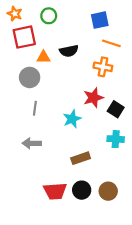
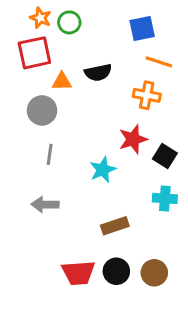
orange star: (15, 14) -> (40, 18), moved

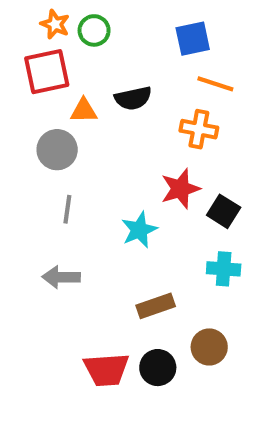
brown circle: (154, 273) -> (209, 347), moved

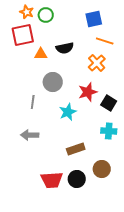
orange cross: (199, 129) -> (97, 63), turned 36
gray circle: (57, 150) -> (53, 82), moved

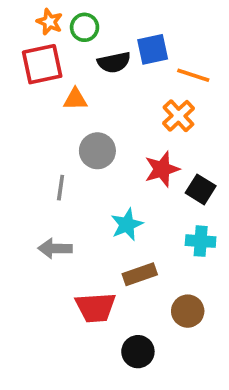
blue square: (94, 19) -> (153, 49), moved
black semicircle: (65, 48) -> (114, 62), moved
cyan star: (68, 112) -> (127, 224), moved
black circle: (77, 179) -> (138, 352), moved
red trapezoid: (52, 180) -> (96, 307), moved

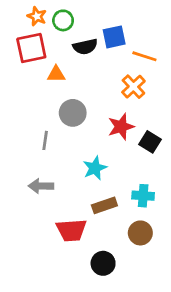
cyan cross: (201, 241) -> (143, 196), moved

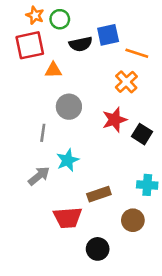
cyan star: (95, 168) -> (68, 160), moved
gray arrow: (41, 186) -> (39, 176), turned 140
cyan cross: (143, 196) -> (147, 185), moved

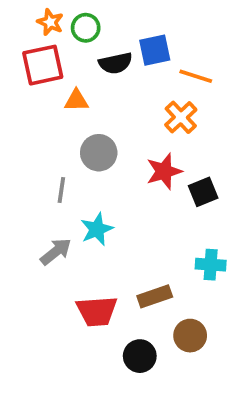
black square: (142, 134) -> (203, 192), turned 36
brown rectangle: (99, 194) -> (155, 296), moved
brown circle: (133, 220) -> (190, 336), moved

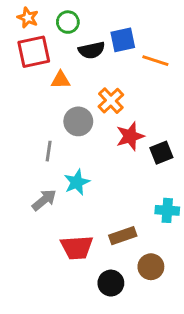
orange star: (50, 22) -> (28, 18), moved
orange cross: (181, 117) -> (111, 101), moved

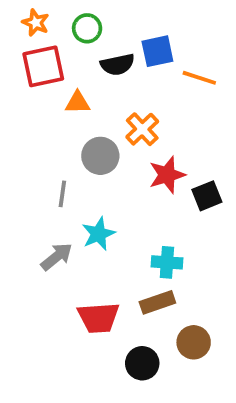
cyan cross: (167, 210) -> (167, 262), moved

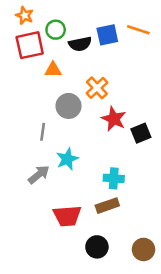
green circle: (87, 28) -> (56, 30), moved
orange line: (199, 78) -> (138, 30), moved
red star: (167, 175) -> (114, 119), turned -30
brown circle: (194, 342) -> (143, 249), moved

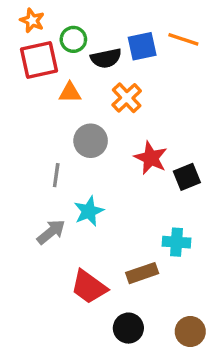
orange cross: (97, 88) -> (127, 98), moved
cyan cross: (114, 178) -> (176, 242), moved
red trapezoid: (67, 216) -> (89, 287), turned 40

